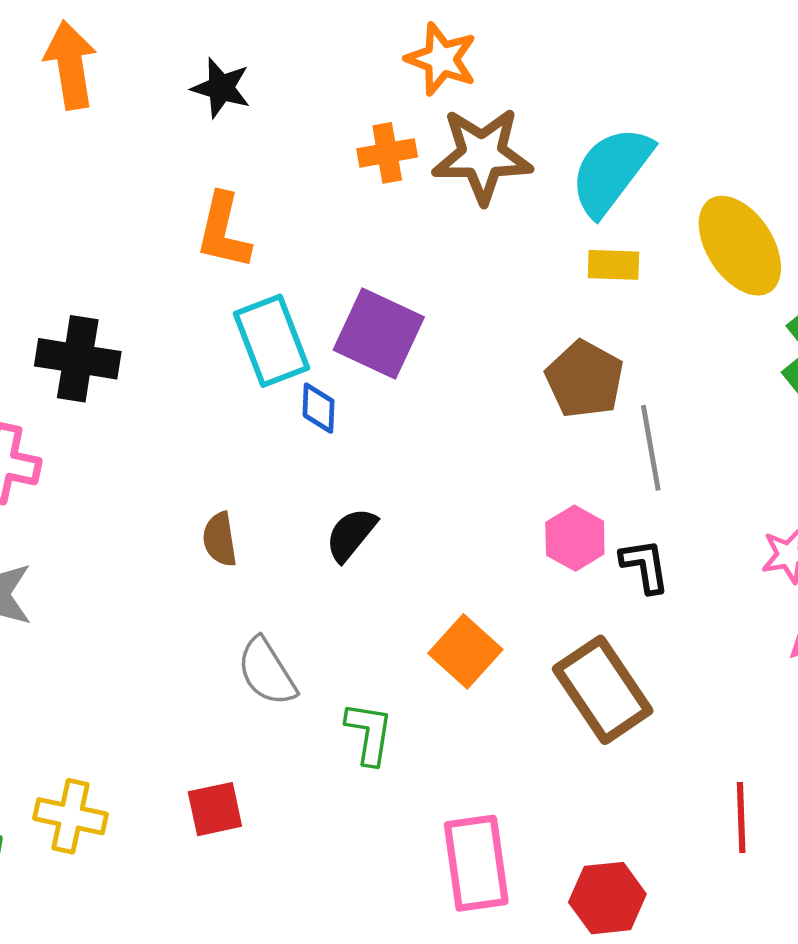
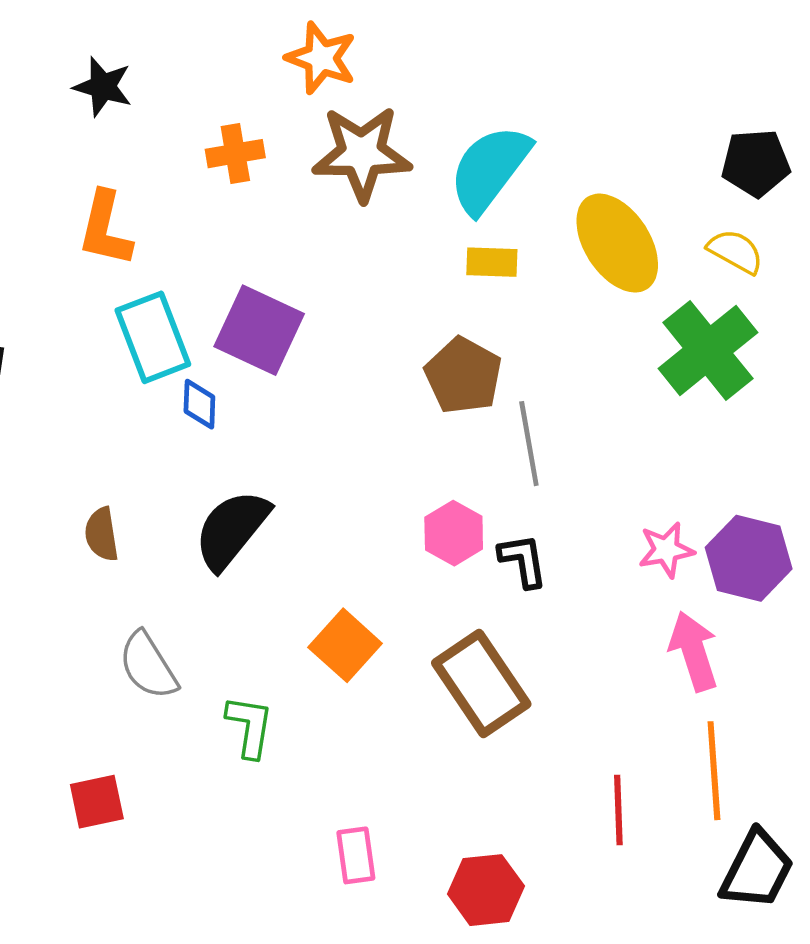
orange cross: (387, 153) -> (235, 154), moved
black semicircle: (351, 535) -> (232, 530), size x1.5
pink rectangle: (476, 863) -> (356, 855), size x0.6

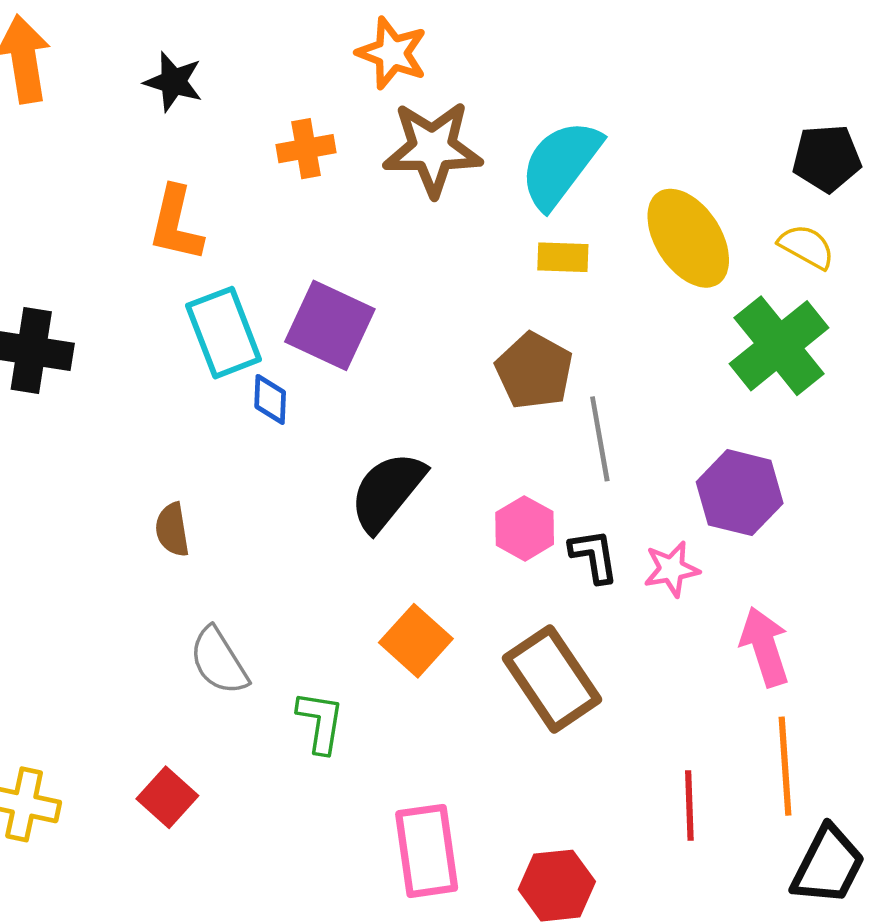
black semicircle: (232, 530) -> (387, 491), moved
pink star: (666, 550) -> (672, 569), moved
purple hexagon: (749, 558) -> (740, 493), moved
red square: (97, 802) -> (167, 797), turned -36
pink rectangle: (356, 855) -> (427, 851), size x1.6

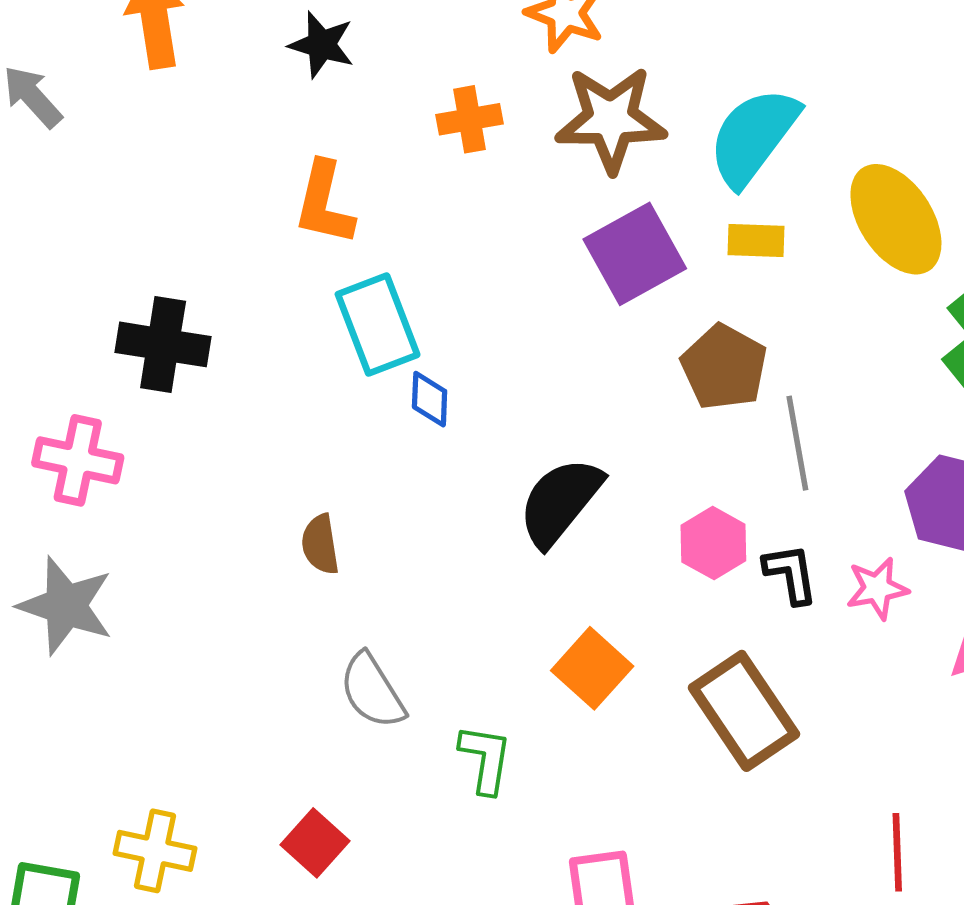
purple square: (330, 325) -> (635, 254), moved, turned 36

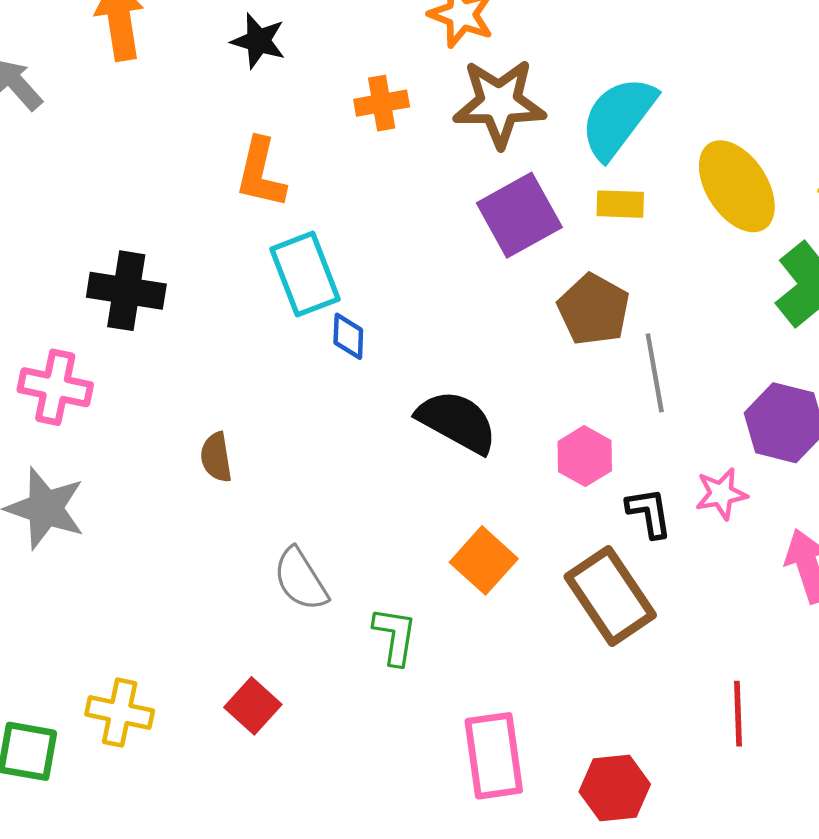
black semicircle: (560, 502) -> (457, 422), turned 80
brown semicircle: (320, 544) -> (216, 457), moved
black L-shape: (791, 574) -> (649, 513), moved

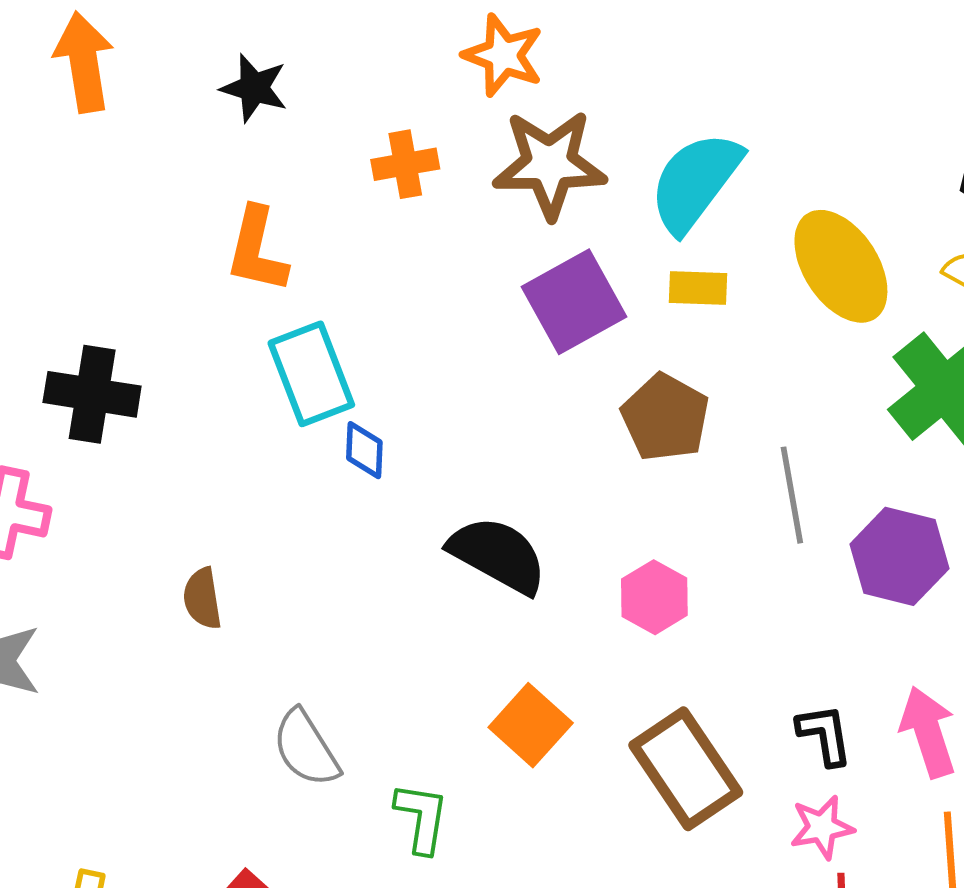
gray line: (655, 373) -> (792, 495), moved
pink star: (721, 494) -> (822, 827), moved
black L-shape: (649, 513) -> (825, 735), moved

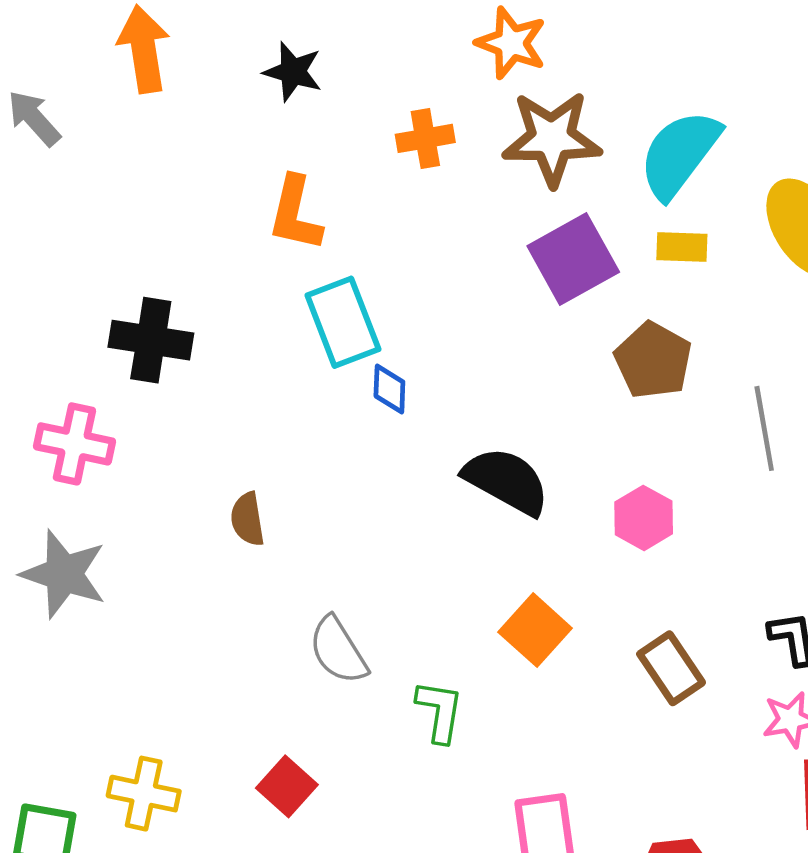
brown rectangle: (686, 769) -> (671, 668), size x0.7

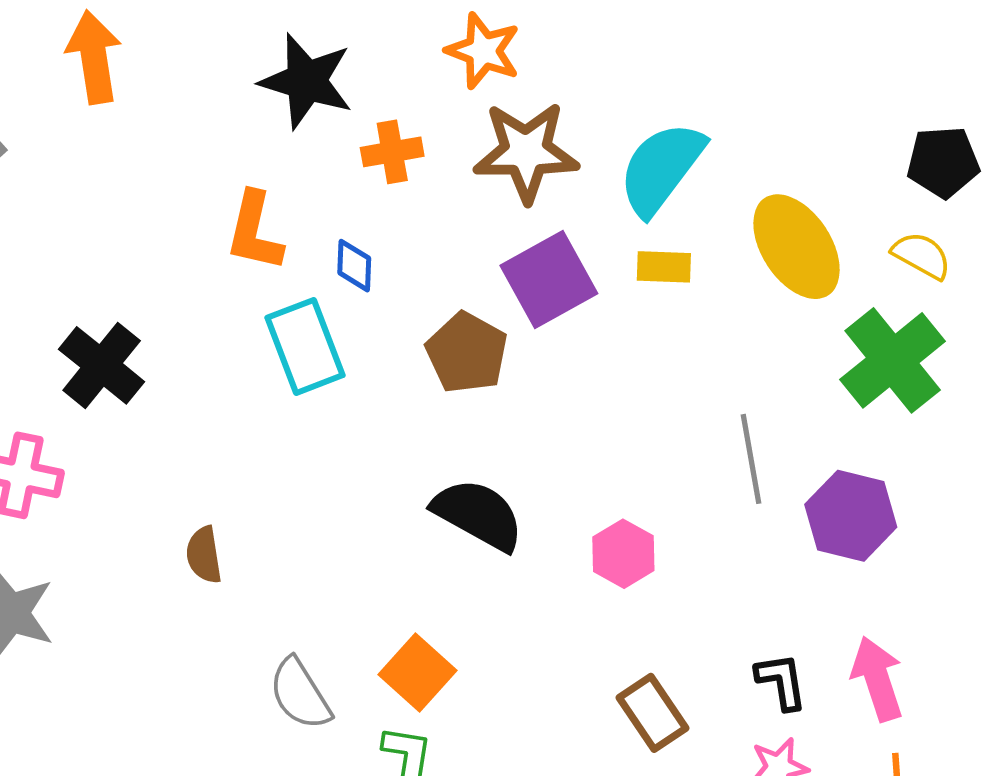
black star: (293, 72) -> (306, 81), moved, size x1.5
black cross: (151, 340) -> (102, 365), turned 30
brown pentagon: (653, 360) -> (467, 353), moved
blue diamond: (389, 389) -> (354, 266), moved
orange square: (535, 630) -> (417, 672), moved

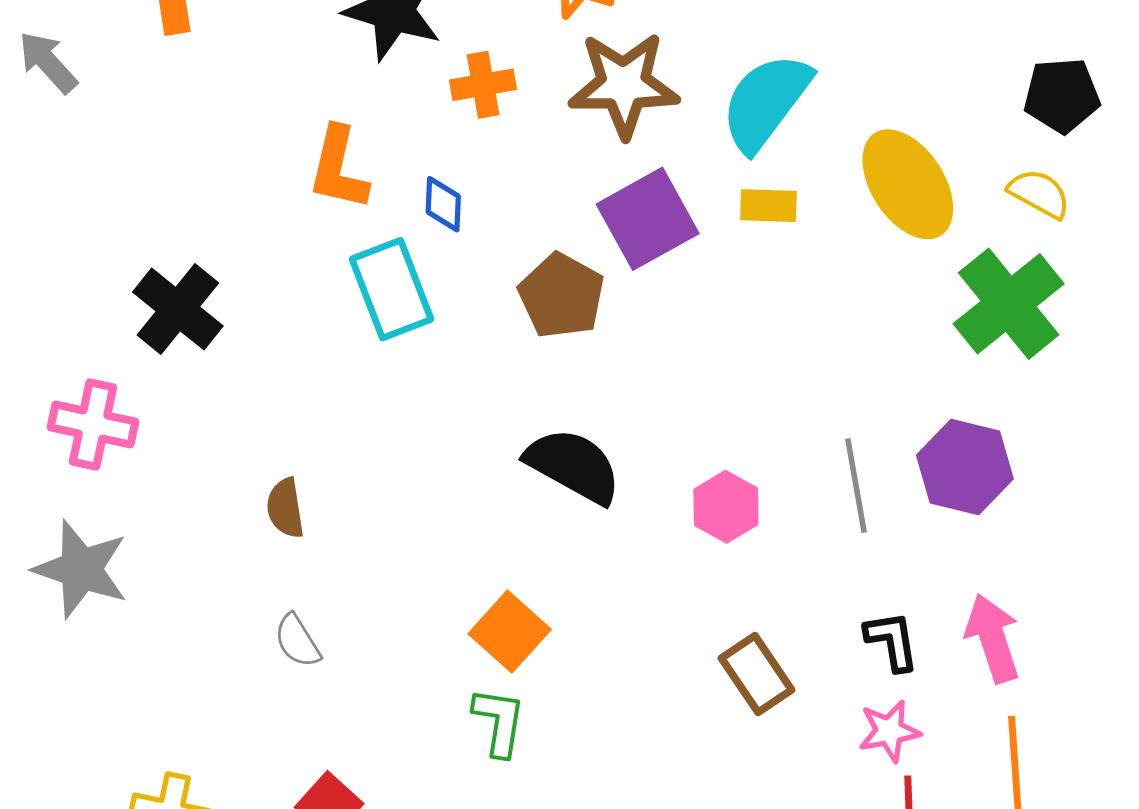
gray line: (751, 459) -> (856, 486), moved
gray semicircle: (300, 694) -> (297, 641), moved, size x0.7

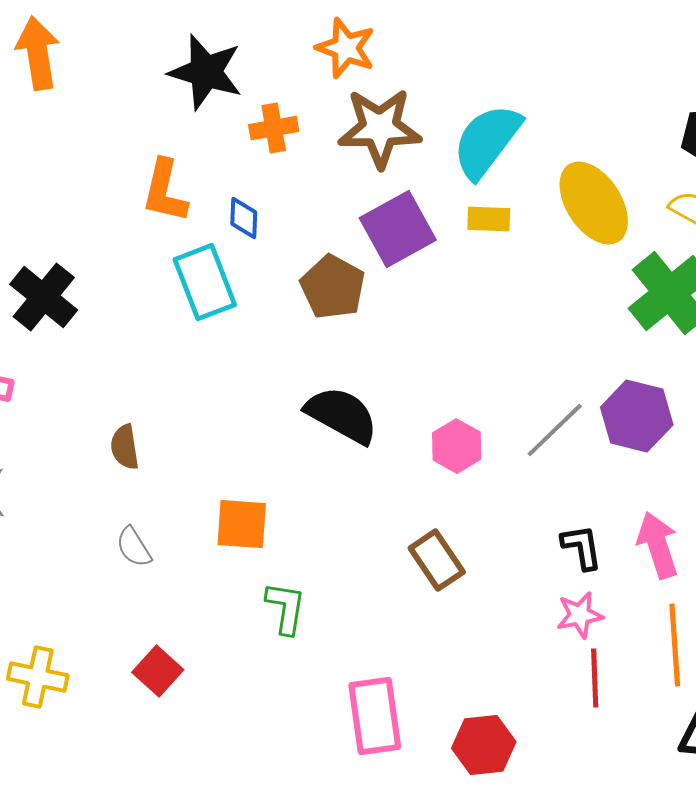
gray line: (856, 486) -> (555, 430), turned 56
orange square: (510, 632) -> (242, 524), moved, turned -38
brown rectangle: (757, 674) -> (437, 560), moved

